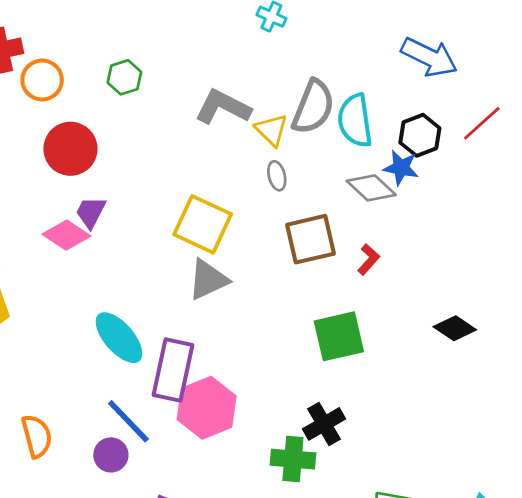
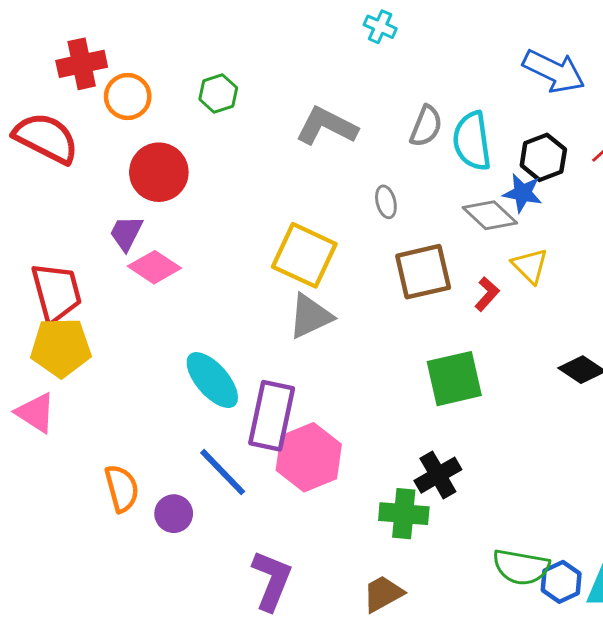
gray semicircle: (313, 107) -> (426, 126), size x0.7
yellow triangle: (271, 130) -> (530, 266), moved
purple trapezoid: (91, 212) -> (126, 233), moved
purple circle: (111, 455) -> (174, 514), moved

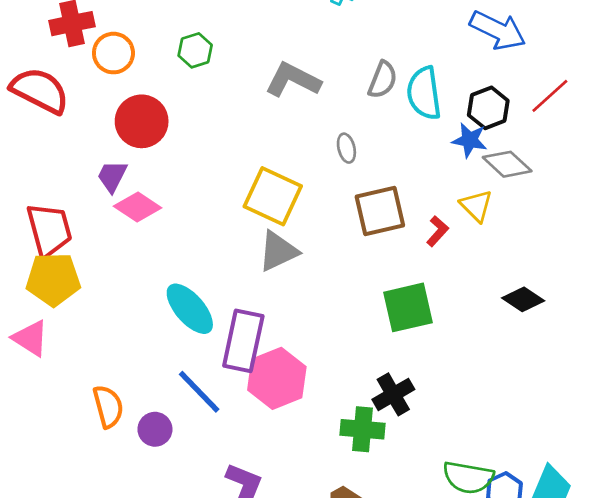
gray diamond: (490, 215) -> (507, 164), moved

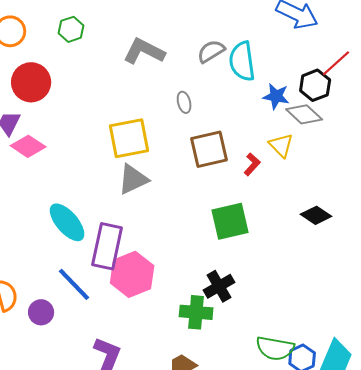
gray semicircle: (383, 80) -> (211, 51), turned -144
black hexagon: (488, 108) -> (315, 85), moved
yellow square: (273, 196) -> (129, 138), turned -36

